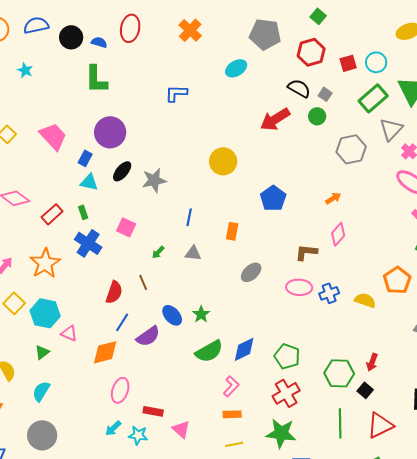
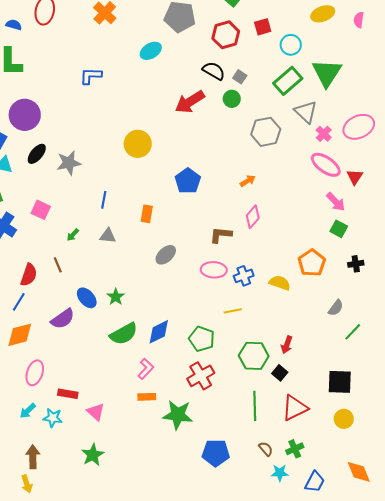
red square: (348, 63) -> (263, 27), moved
gray triangle: (391, 129) -> (306, 112), turned -30
blue line: (122, 322) -> (19, 302), moved
green star: (281, 433) -> (178, 415), moved
yellow line: (234, 444) -> (233, 311), moved

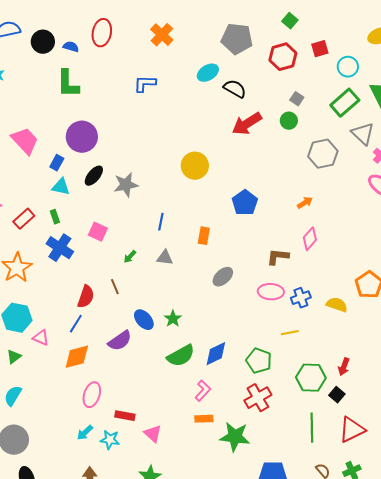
black semicircle: (214, 71) -> (235, 89), moved
blue L-shape: (91, 76) -> (145, 84), moved

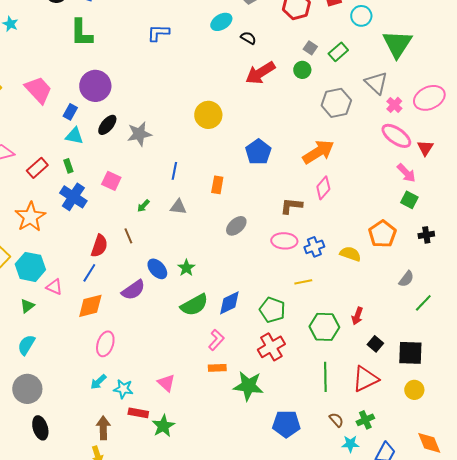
black semicircle: (235, 89) -> (248, 38), size x0.7
green rectangle: (345, 103) -> (338, 52), moved, size x0.7
orange arrow: (305, 203) -> (318, 152), size x2.0
black square: (337, 395) -> (375, 344), moved
red rectangle: (125, 416) -> (138, 413), moved

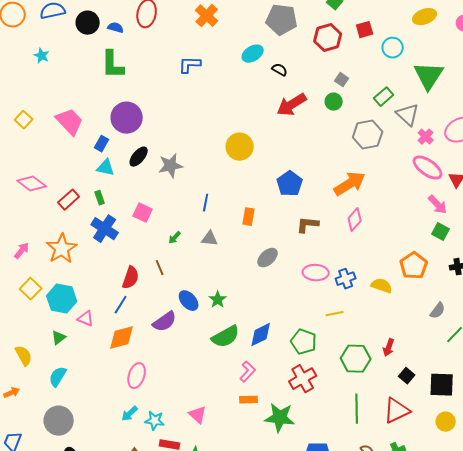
green rectangle: (338, 52) -> (384, 97), moved
brown L-shape: (291, 206) -> (308, 225), moved

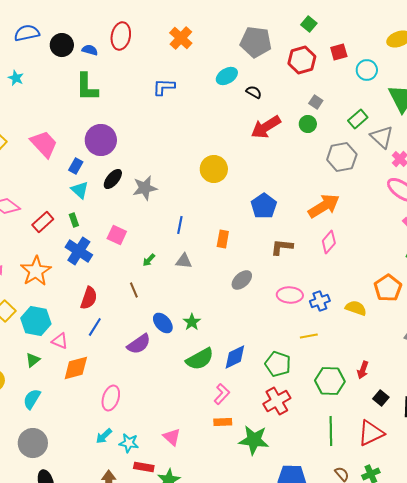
cyan triangle: (106, 168) -> (80, 190), turned 30
red semicircle: (131, 278) -> (89, 298), moved
orange diamond: (122, 338) -> (76, 368), moved

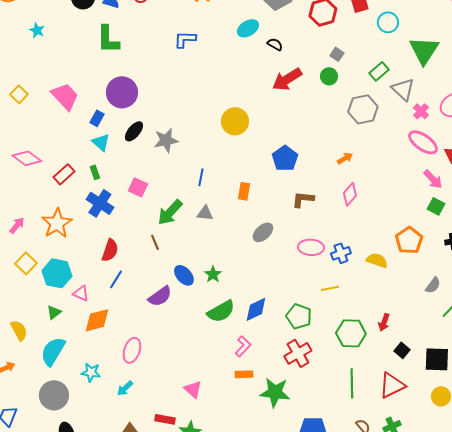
orange arrow: (324, 206) -> (345, 158), size x0.5
green arrow: (149, 260) -> (170, 212), size x2.0
cyan semicircle: (32, 399) -> (53, 351), size x1.4
cyan star: (129, 443) -> (91, 372), moved

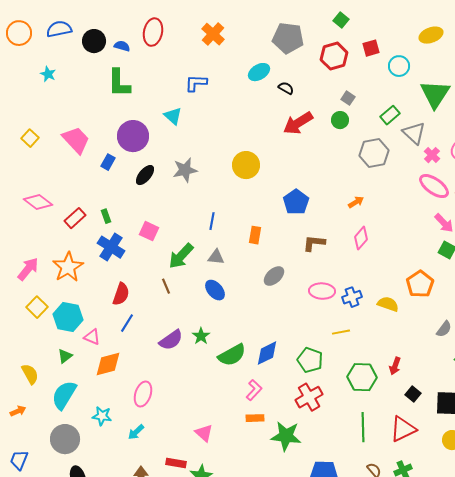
gray star: (166, 140) -> (185, 170), moved
cyan triangle: (101, 142) -> (173, 116), moved
pink arrow: (17, 225) -> (28, 269), size x1.4
green star: (213, 274) -> (201, 336), moved
blue ellipse: (184, 275) -> (215, 290), moved

